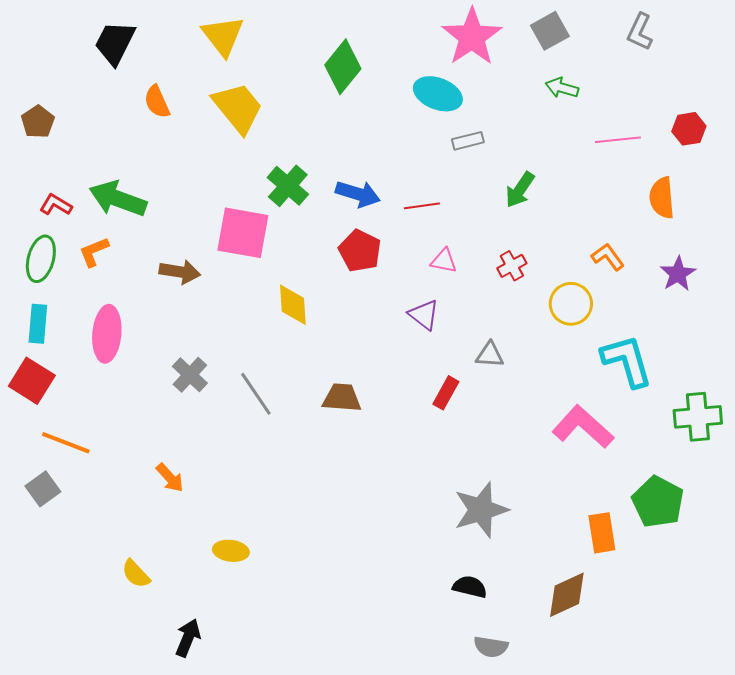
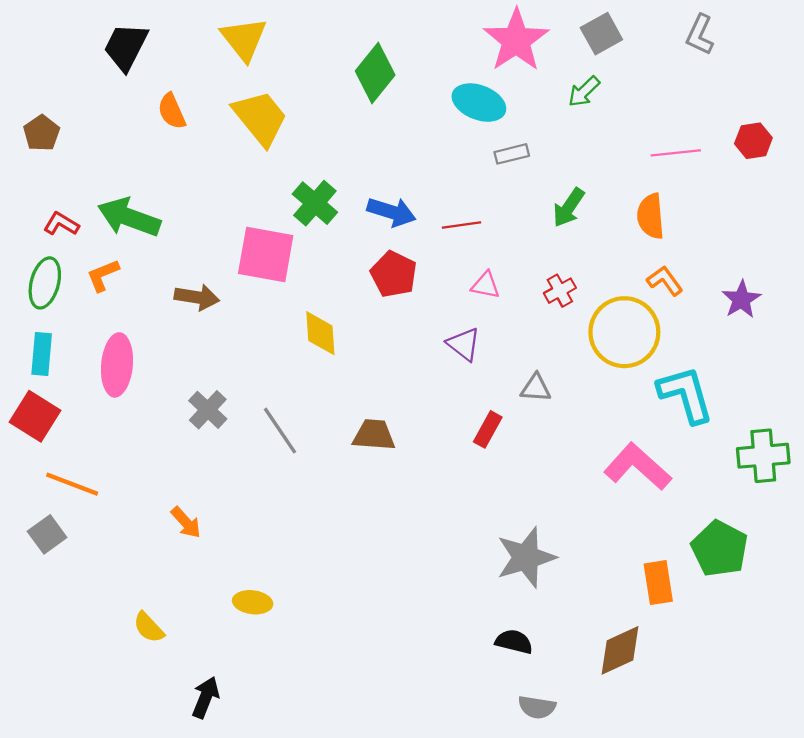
green arrow: (562, 88) -> (584, 92), moved, turned -60
orange semicircle: (662, 198) -> (651, 216), moved
yellow circle: (571, 304) -> (624, 332), size x1.5

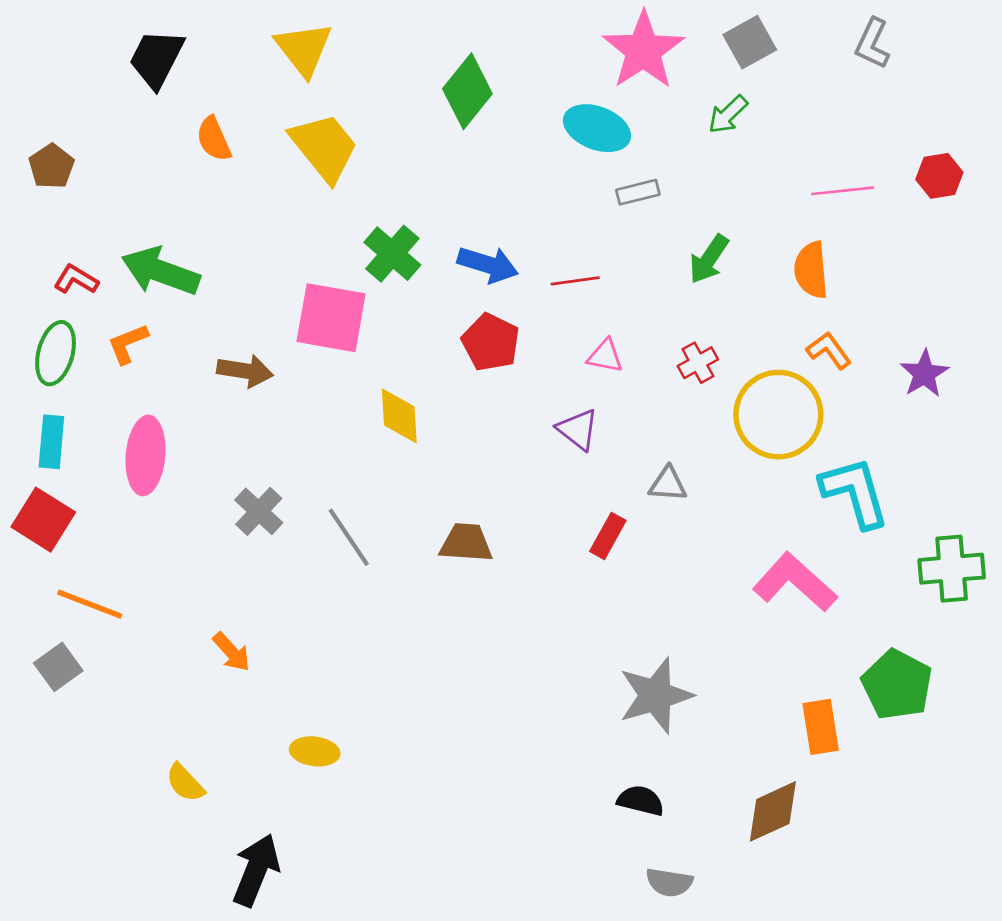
black arrow: (206, 697) -> (256, 870), size x1.4

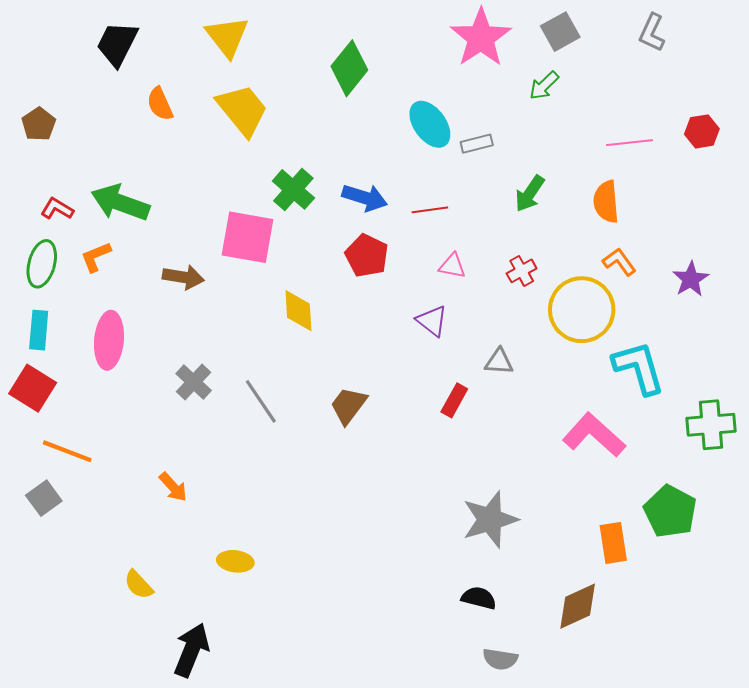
cyan ellipse: (597, 128) -> (430, 124), moved, turned 33
brown trapezoid: (466, 543) -> (348, 405), turned -57

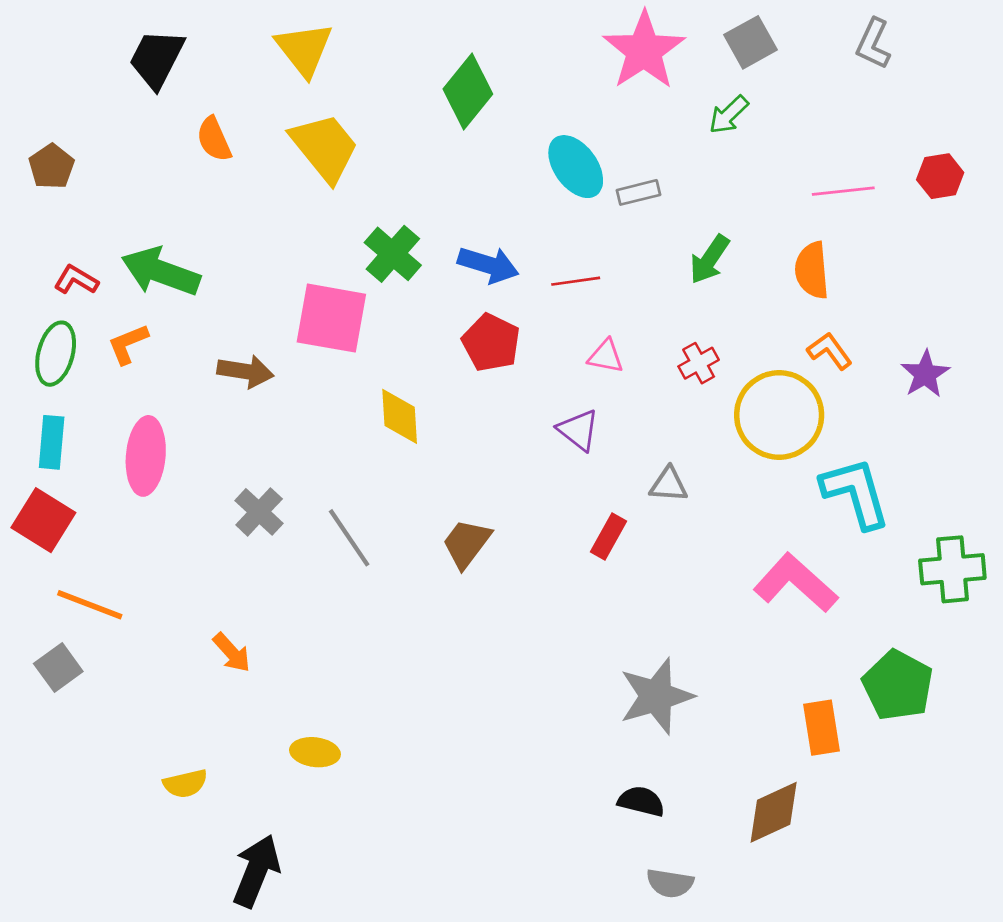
yellow semicircle: (139, 585) -> (185, 784), turned -60

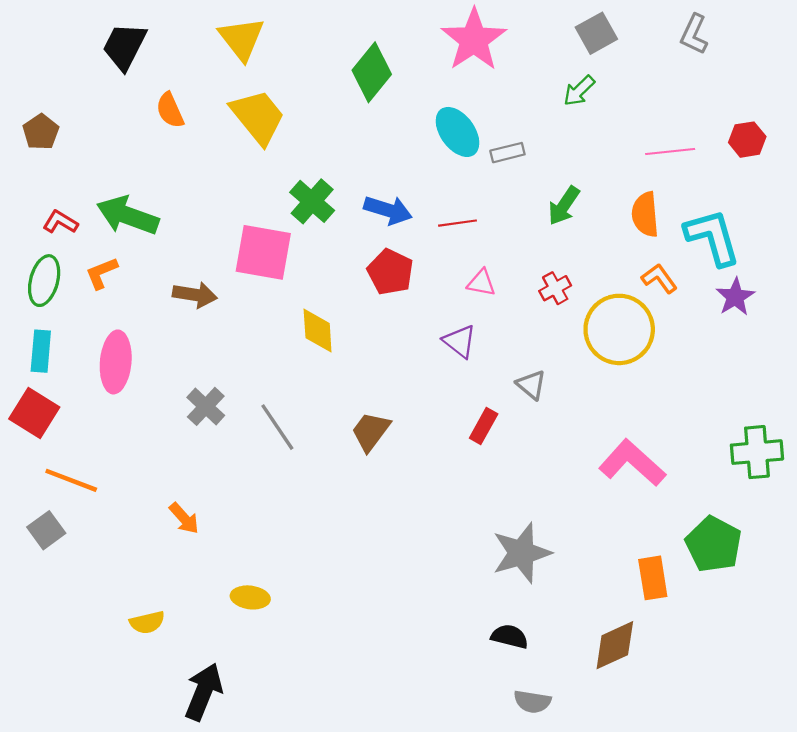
pink star: (644, 51) -> (474, 40), moved
gray triangle: (669, 485) -> (531, 385), turned 36
cyan L-shape: (856, 493) -> (712, 237), moved

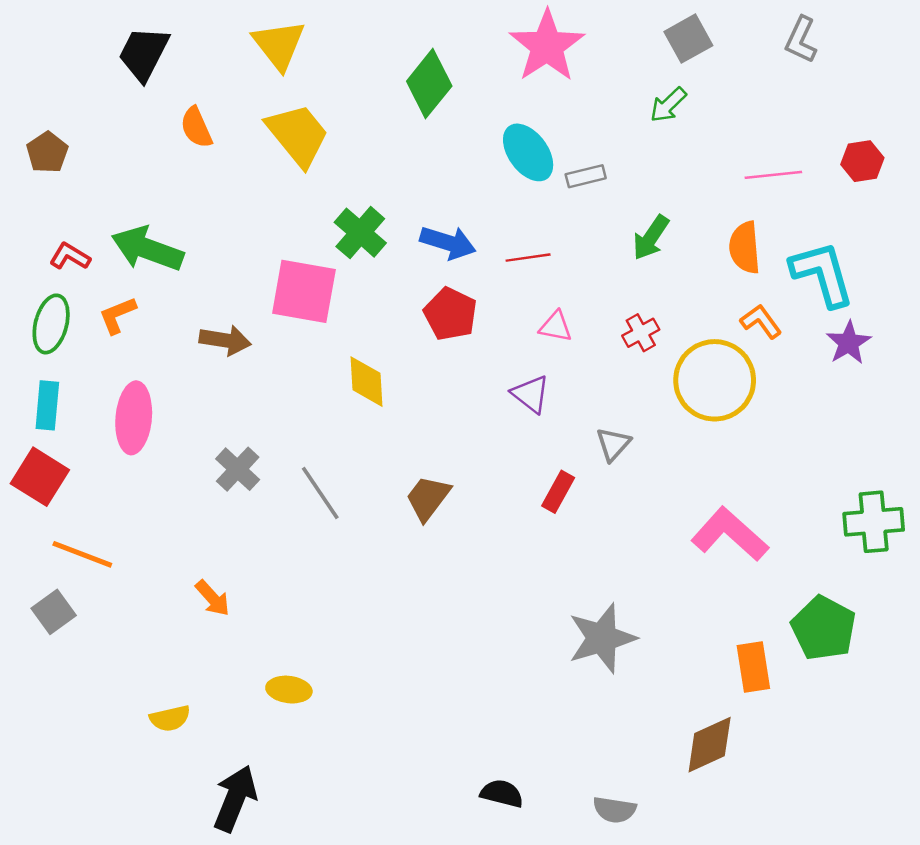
gray triangle: (531, 385) -> (613, 444), turned 32
black semicircle: (510, 637) -> (502, 793), moved

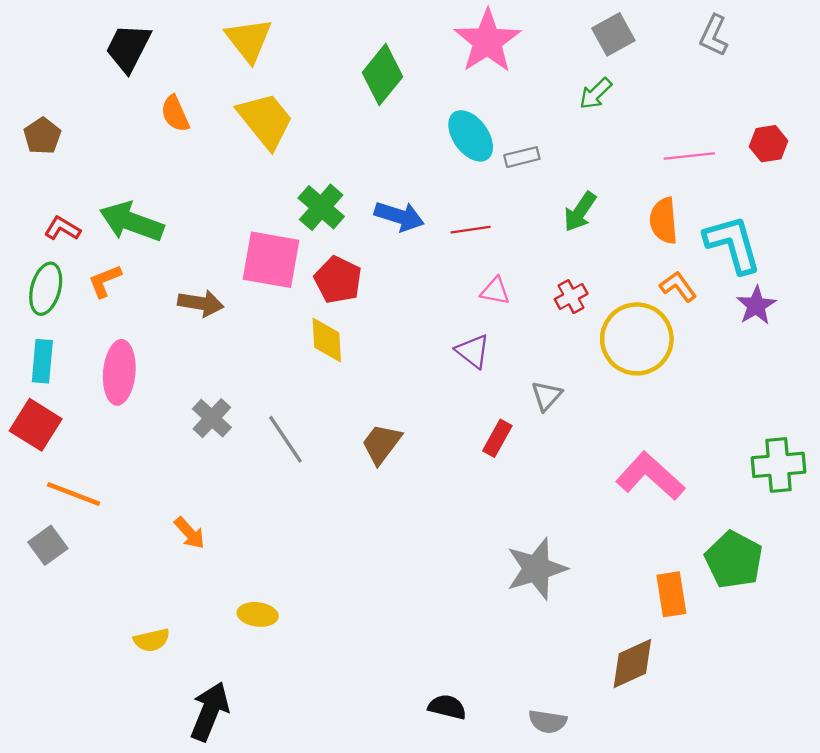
red pentagon: (450, 314) -> (338, 280), moved

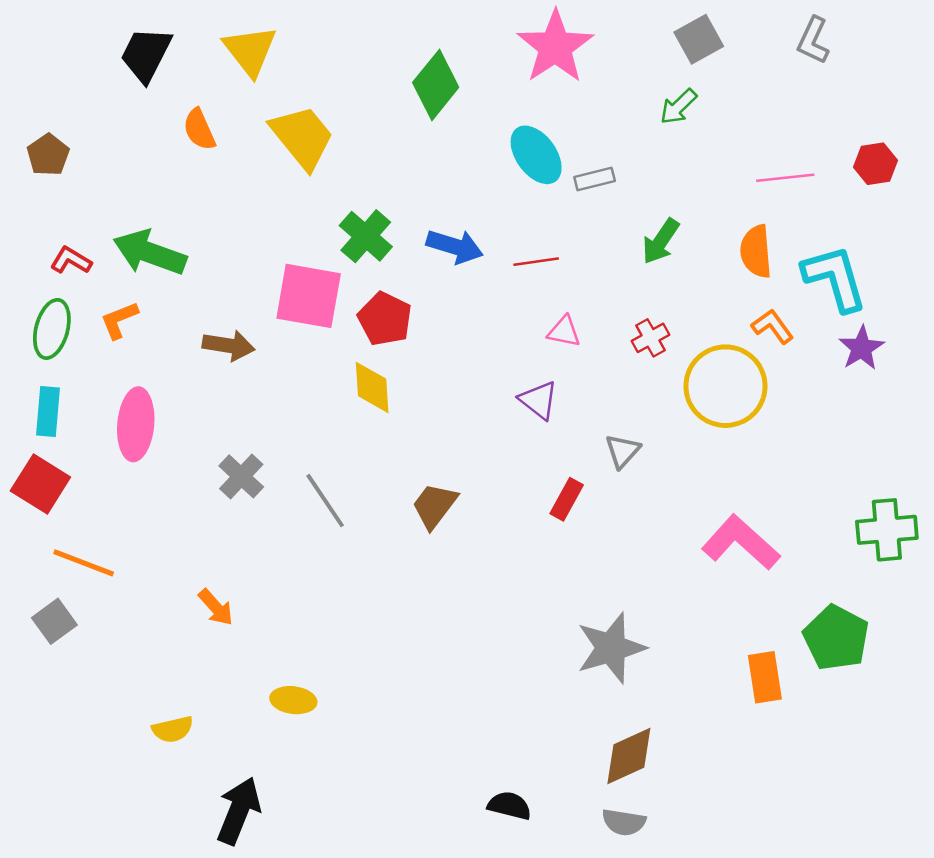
yellow triangle: (249, 40) -> (250, 51), moved
brown diamond: (632, 663) -> (629, 756), moved

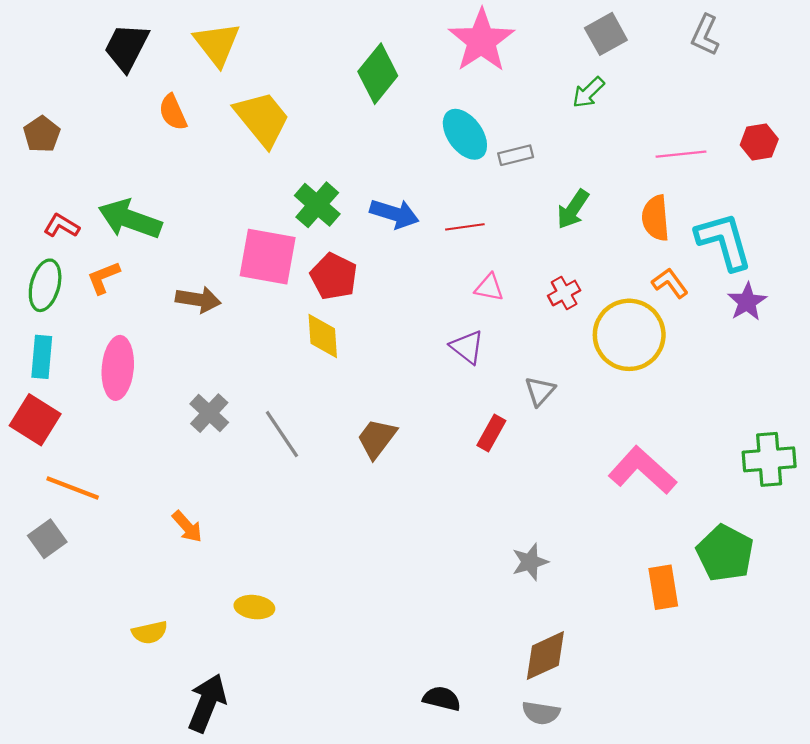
gray star: (611, 648) -> (530, 562), size x0.6

